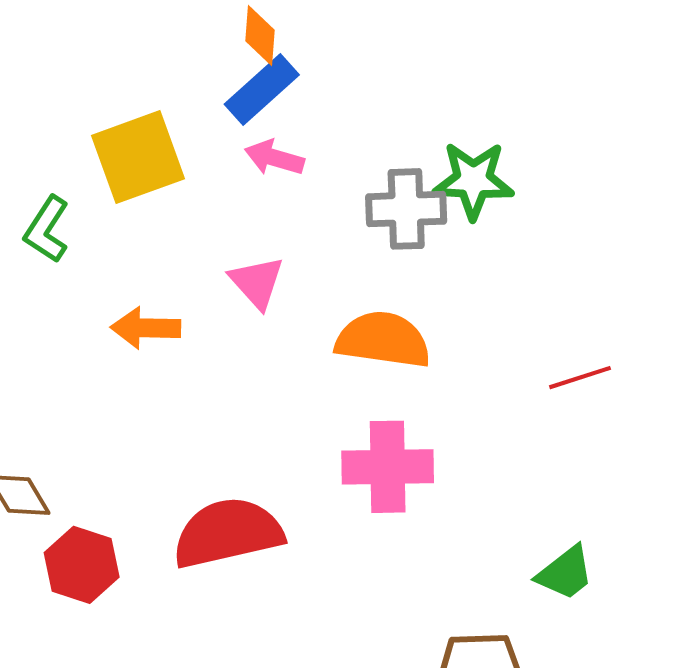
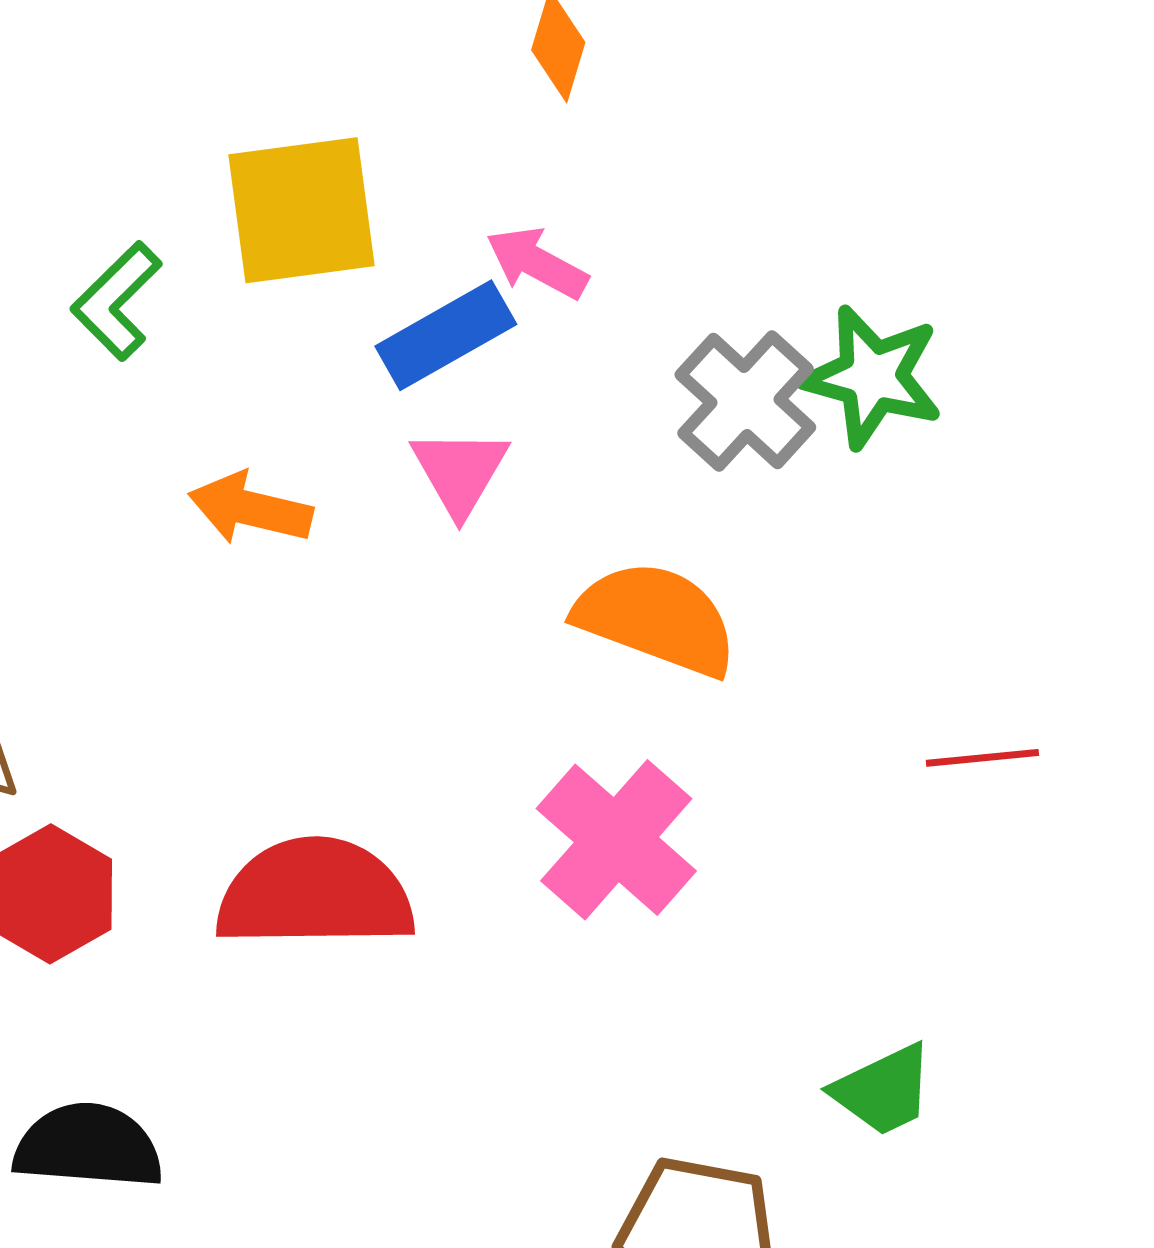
blue rectangle: (262, 90) -> (446, 335), moved
gray cross: (406, 209) -> (745, 401), turned 32
pink cross: (388, 467) -> (616, 840), turned 30

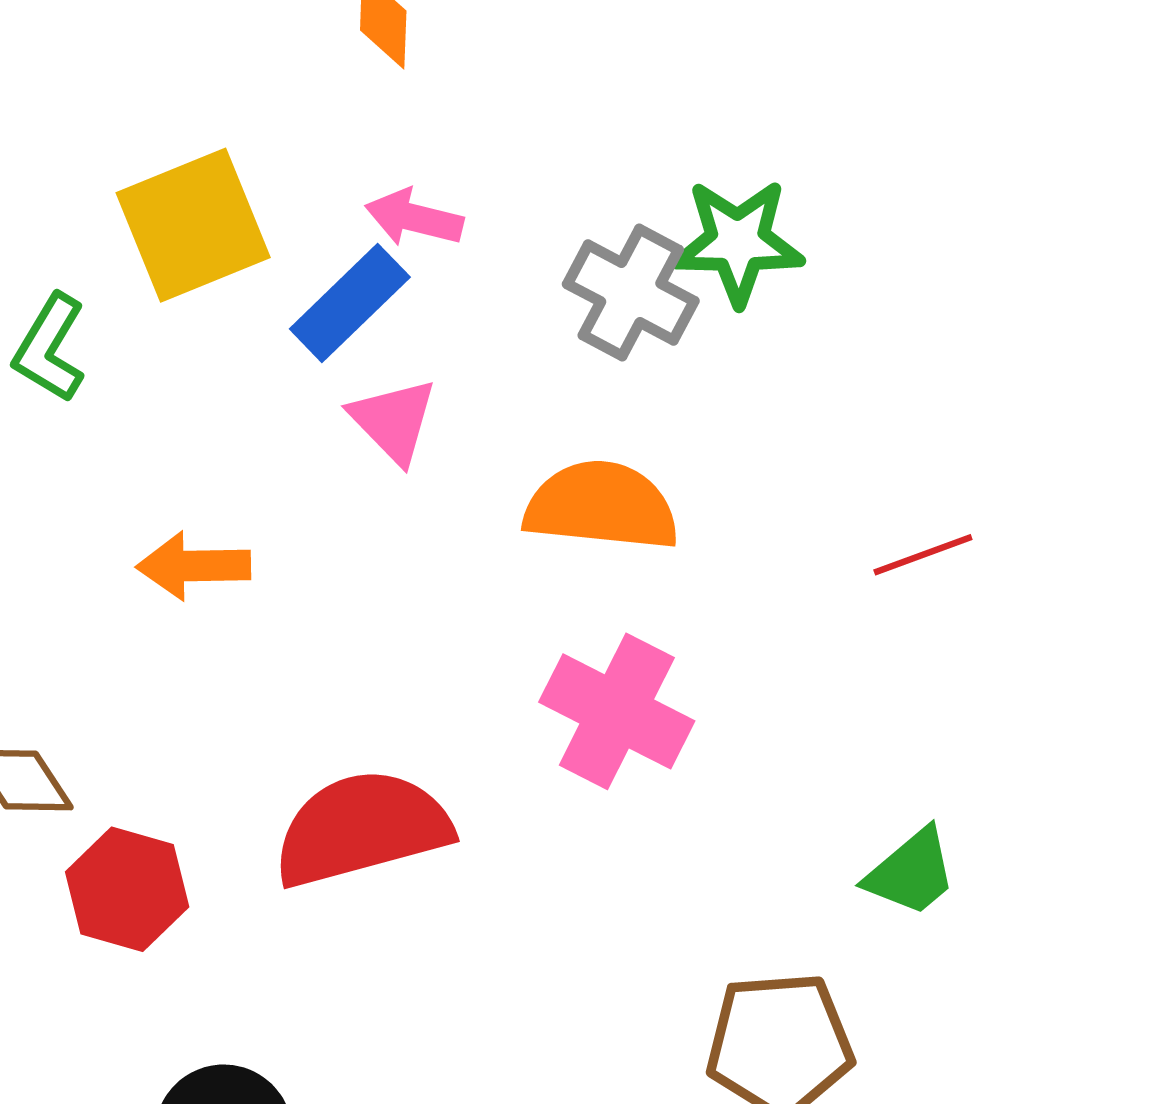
orange arrow: (250, 509) -> (194, 566), moved

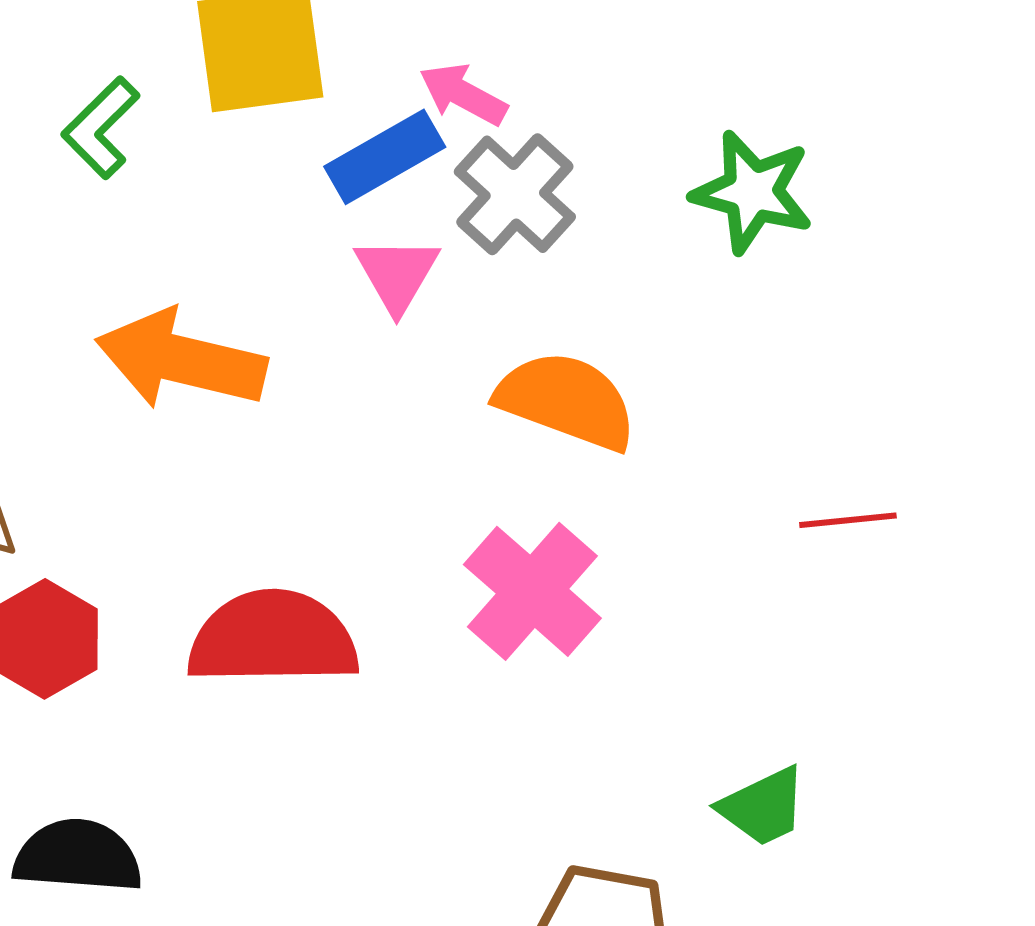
gray cross: (631, 293) -> (515, 194), moved
orange arrow: (194, 566) -> (181, 360), size x1.6

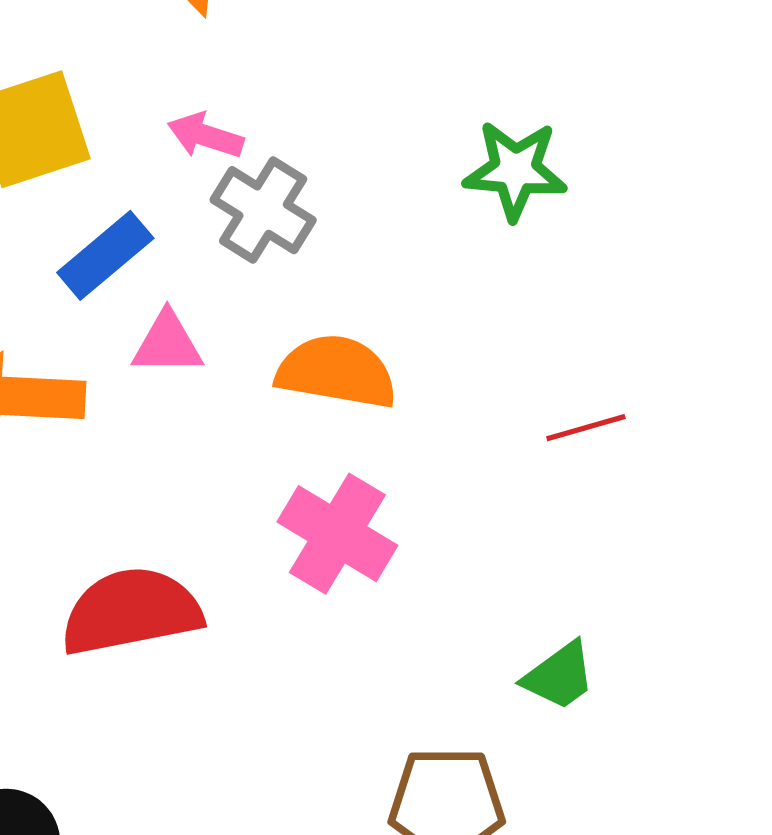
blue rectangle: (385, 157) -> (105, 255), moved
green star: (753, 192) -> (515, 170), moved
pink triangle: (397, 274) -> (167, 344), moved, turned -50

